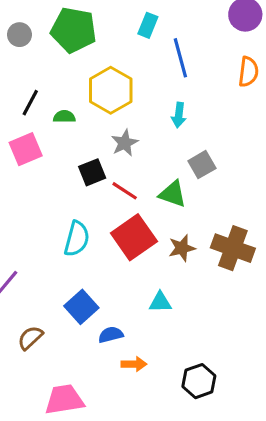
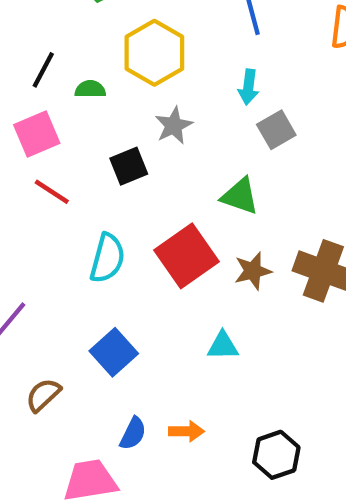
gray square: (202, 165) -> (276, 130), moved
red line: (125, 191) -> (52, 192), moved
blue semicircle: (111, 335) -> (133, 433), moved, turned 130

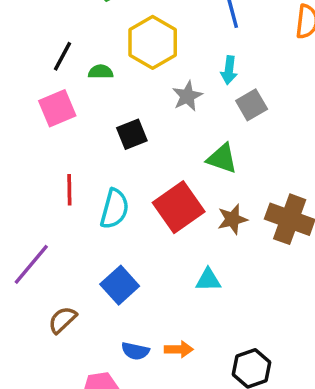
gray star: (174, 125) -> (187, 96), moved
red line: (52, 192) -> (69, 190), moved, turned 56
blue semicircle: (133, 433) -> (135, 351), turned 76

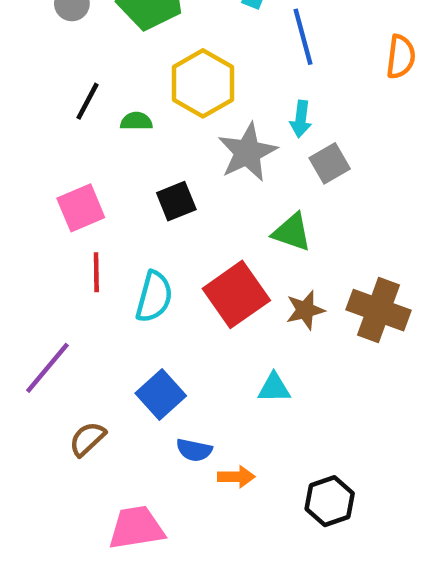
gray star: (187, 96) -> (247, 152), size x1.5
pink square: (57, 108) -> (81, 208), moved
blue semicircle: (135, 351) -> (194, 450), moved

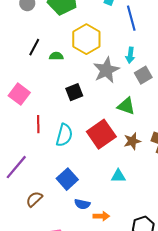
pink square: (81, 208) -> (19, 94), moved, turned -30

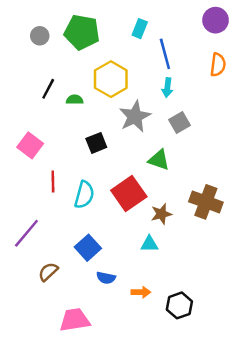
cyan arrow: (130, 55) -> (167, 88), moved
brown star: (132, 141) -> (161, 214), moved
orange arrow: (101, 216) -> (141, 292), moved

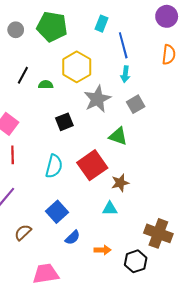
red line: (53, 181) -> (13, 155), moved
brown cross: (206, 202) -> (158, 233), moved
blue semicircle: (106, 278) -> (73, 238), turned -56

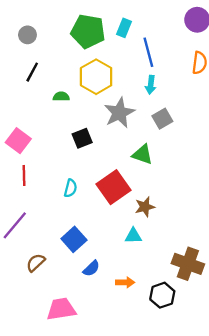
green pentagon: (52, 27) -> (88, 31), moved
black line: (23, 75) -> (32, 72), moved
cyan semicircle: (54, 166) -> (70, 188), size x0.7

